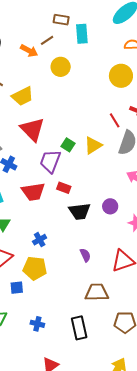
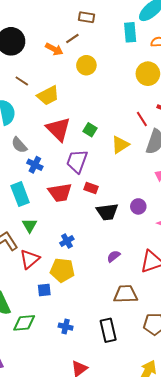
cyan rectangle: (82, 34) -> (130, 32), moved
green square: (68, 145) -> (90, 130), moved
purple semicircle: (85, 255) -> (114, 256), turned -104

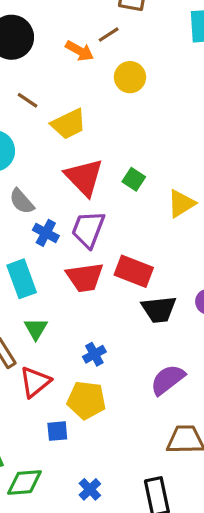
purple trapezoid: (77, 161) -> (88, 229), moved
red rectangle: (91, 188) -> (134, 271), size x1.6
purple semicircle: (114, 256) -> (168, 380), size x1.6
blue cross: (66, 327) -> (90, 489), turned 32

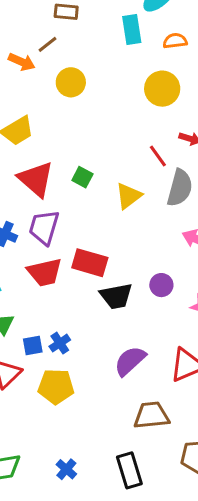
blue square: (57, 431) -> (33, 346), moved

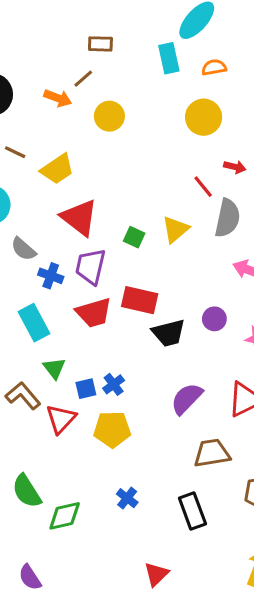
green square: (82, 177) -> (134, 237), moved
blue cross: (66, 469) -> (127, 498), moved

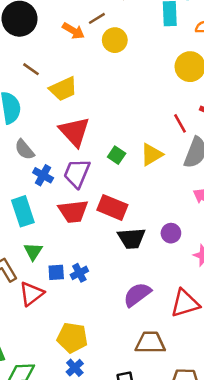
yellow circle: (109, 116) -> (115, 40), moved
yellow pentagon: (112, 429) -> (72, 338), moved

